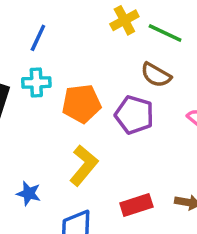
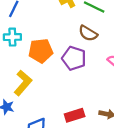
yellow L-shape: (84, 165) -> (23, 83), moved

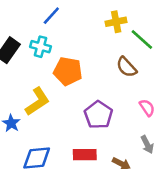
purple pentagon: (74, 58) -> (98, 115), moved

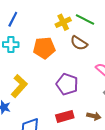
yellow cross: (116, 22) -> (63, 22), moved
orange pentagon: (68, 71) -> (44, 48), moved

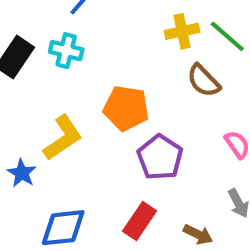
orange pentagon: (44, 48) -> (126, 108), moved
red rectangle: (65, 116) -> (140, 221), turned -54

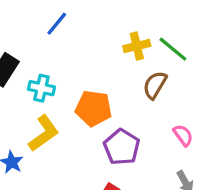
cyan cross: (66, 51) -> (41, 88), moved
brown semicircle: (204, 81) -> (155, 85), turned 76

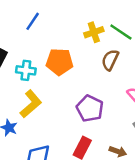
orange pentagon: (94, 108) -> (59, 62), moved

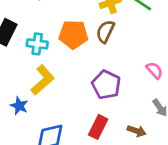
brown semicircle: (110, 60) -> (105, 32), moved

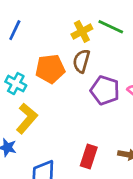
cyan cross: (37, 44) -> (16, 84), turned 30
purple pentagon: (106, 85) -> (105, 90), moved

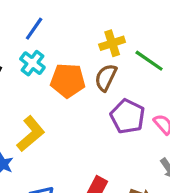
green line: (111, 27) -> (149, 61), moved
cyan cross: (16, 84) -> (32, 63), moved

